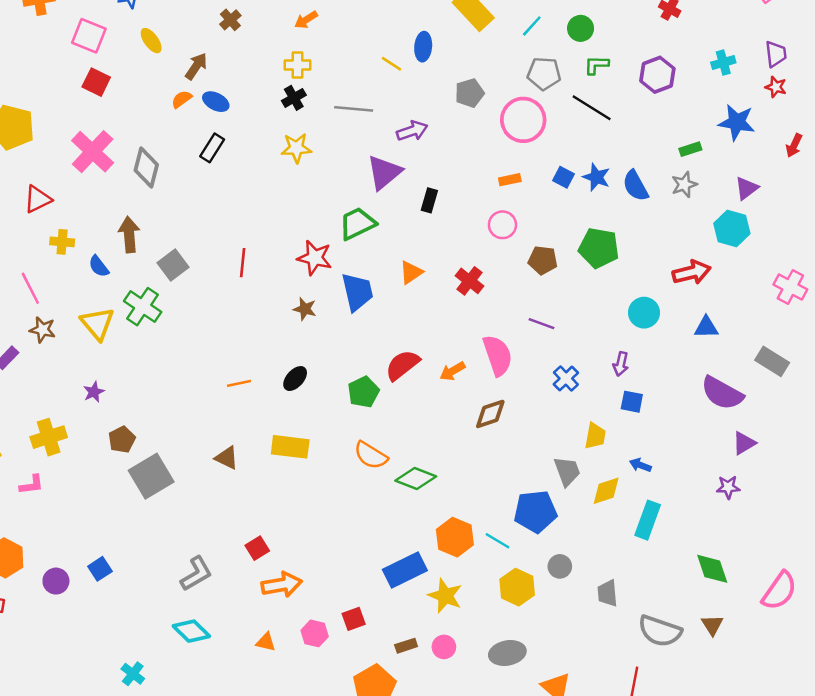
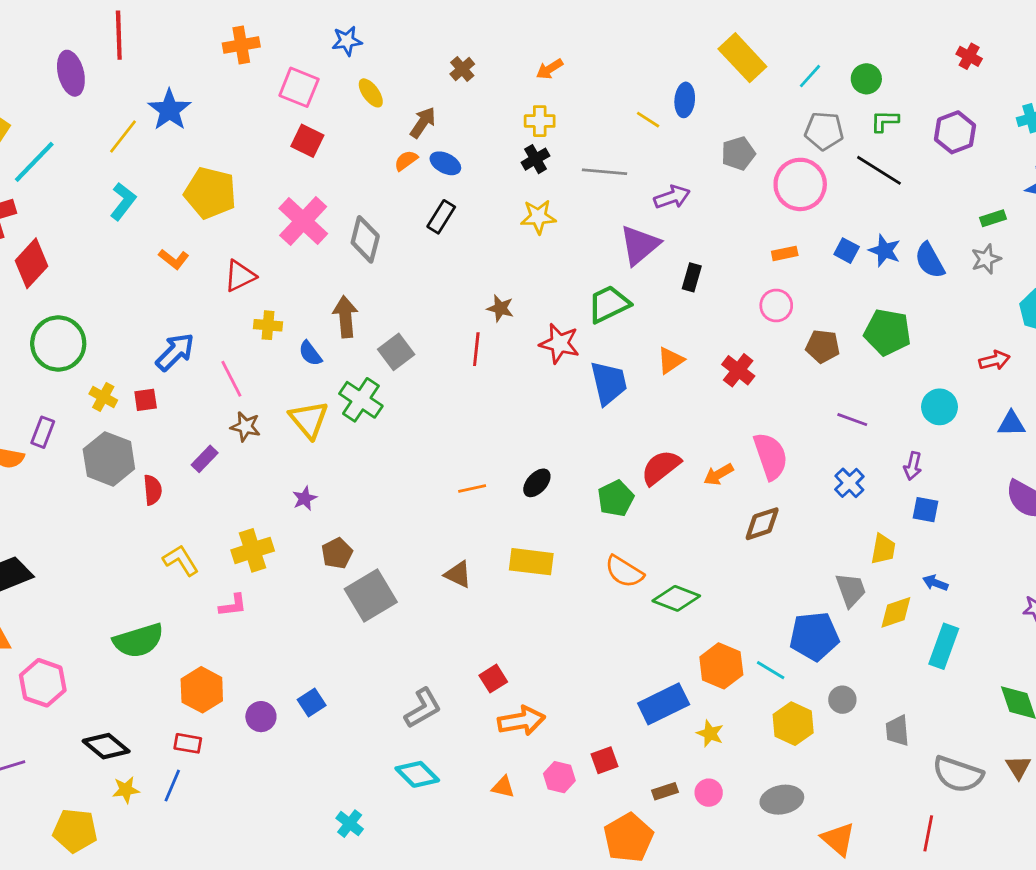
red arrow: (692, 272) -> (994, 360), size x0.7
brown star: (305, 309) -> (500, 308), moved
purple line: (542, 324) -> (852, 420), moved
yellow star: (445, 596) -> (710, 733), size x0.7

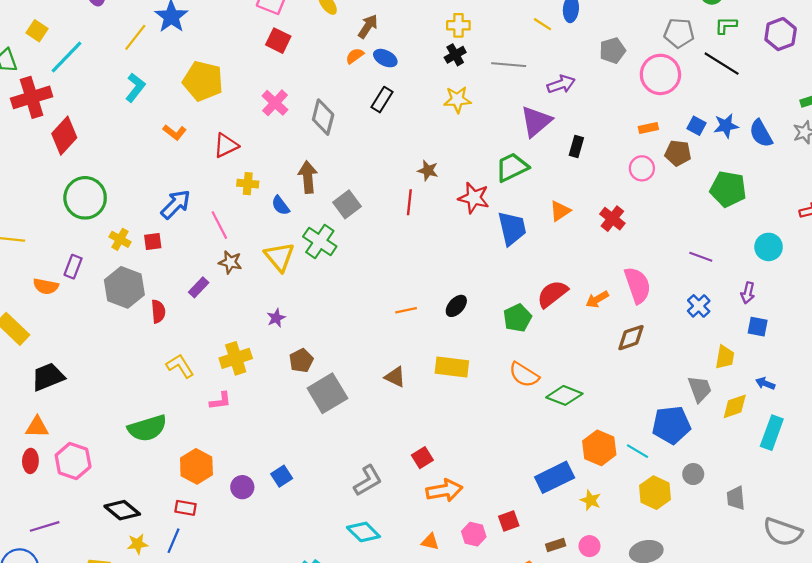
pink cross: (303, 221) -> (275, 103), size x0.7
blue star: (885, 251) -> (726, 126), turned -30
brown pentagon: (823, 346) -> (678, 153), moved

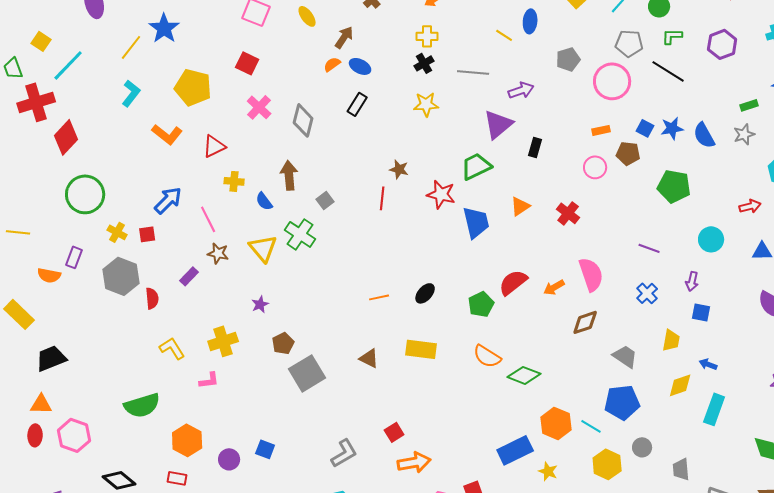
red square: (278, 41) -> (247, 63), moved
orange L-shape: (175, 132) -> (167, 134), size x1.4
gray square: (347, 204) -> (325, 200), size x0.7
gray trapezoid: (700, 389) -> (625, 356), moved, turned -36
blue square: (282, 476) -> (265, 449), turned -36

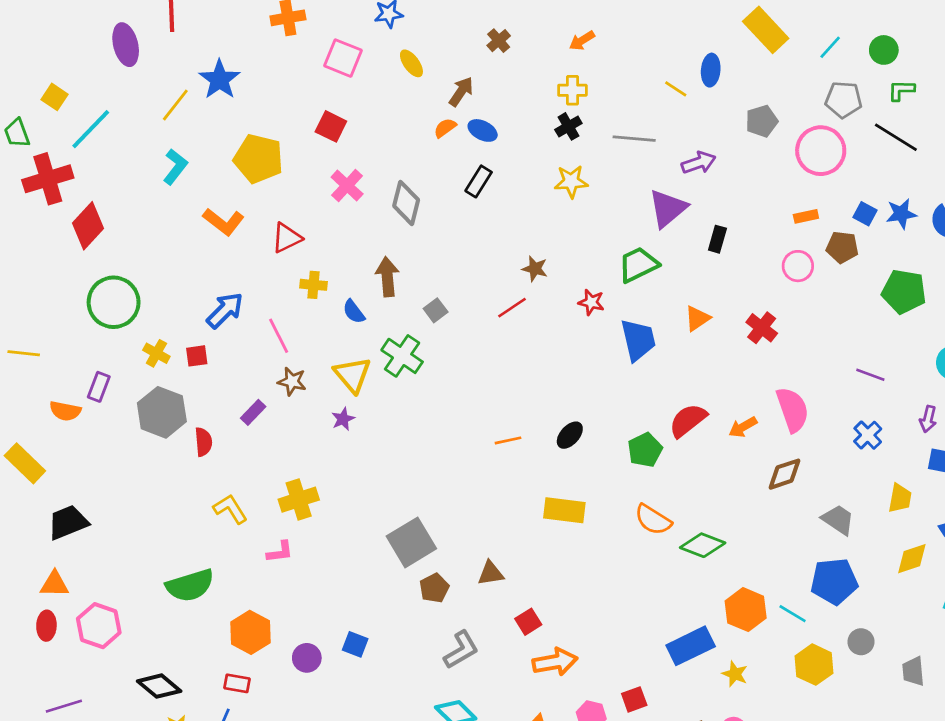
red star: (441, 194) -> (591, 302), size x0.7
red line: (382, 198) -> (512, 308), turned 50
purple star: (260, 304) -> (343, 419), moved
brown pentagon: (283, 343) -> (434, 588), moved
brown triangle: (369, 358) -> (491, 573), moved, turned -35

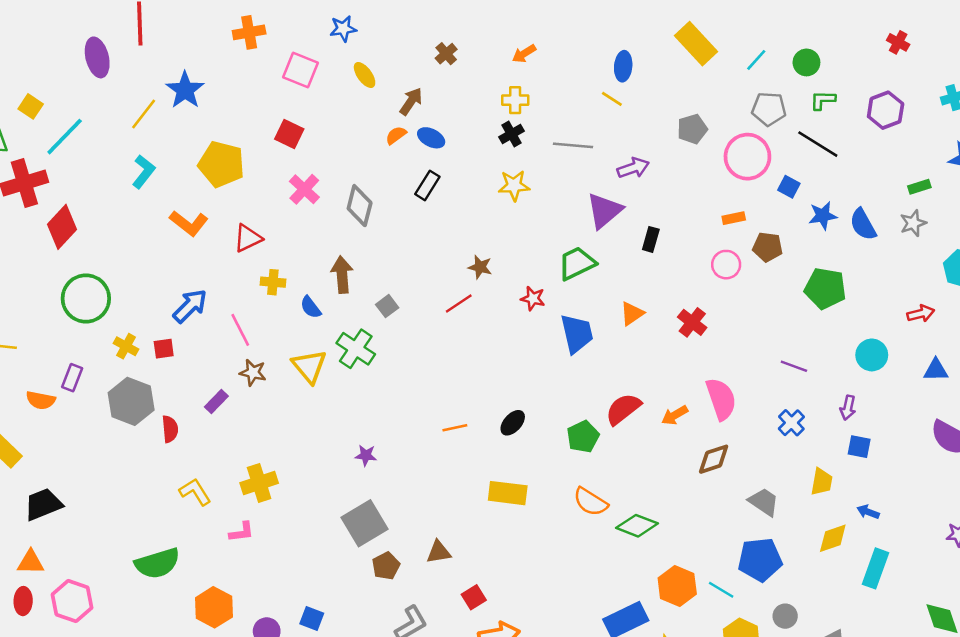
blue ellipse: (711, 70) -> (623, 66), moved
blue square: (865, 214) -> (789, 187), moved
purple star: (343, 419) -> (366, 455), moved, turned 30

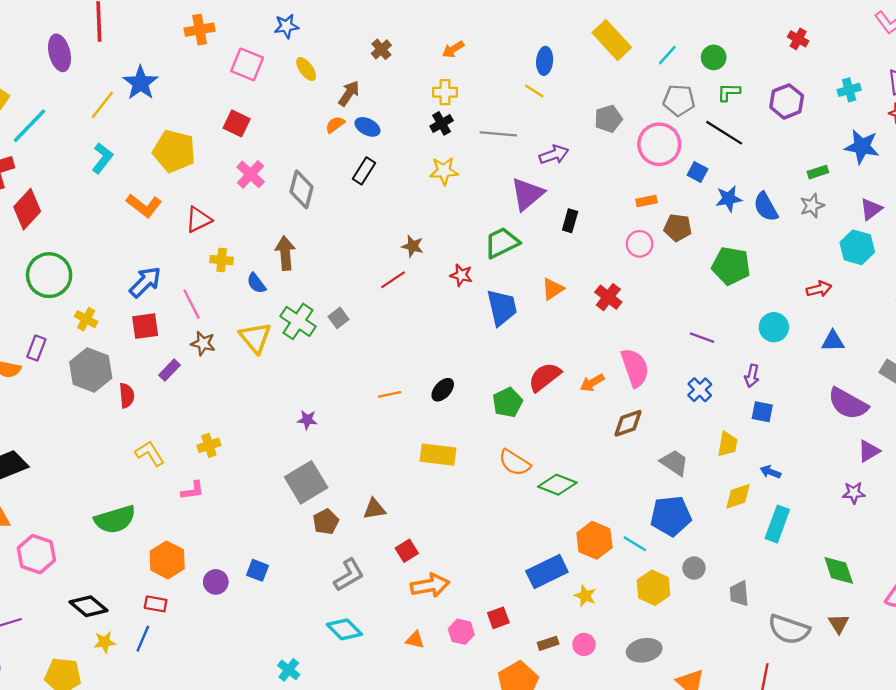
gray square: (387, 306) -> (339, 318), moved
red square: (164, 349) -> (145, 326), moved, size x1.4
yellow cross: (259, 483) -> (209, 445), size x0.7

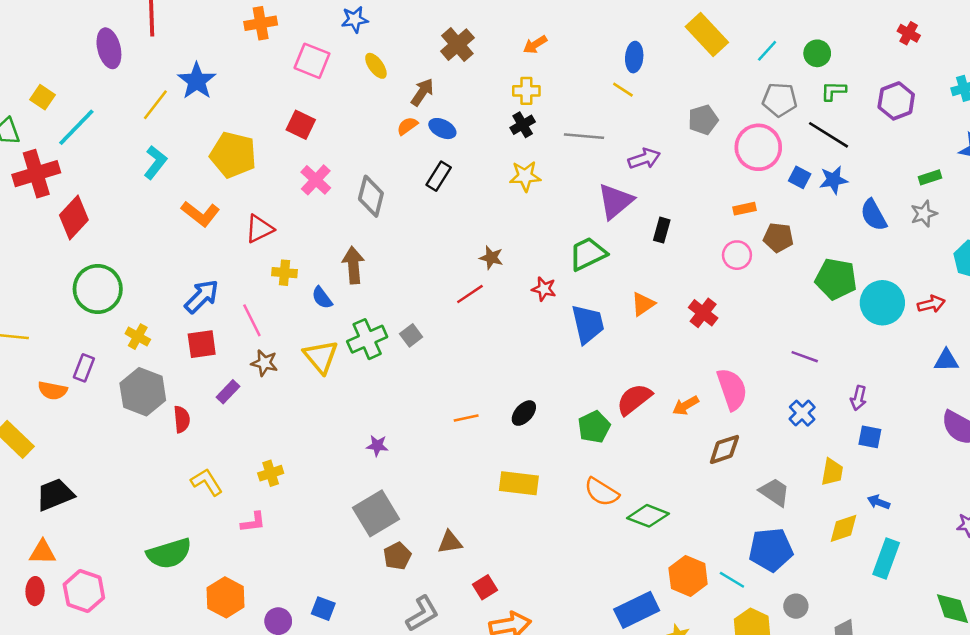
brown cross: (381, 49) -> (457, 45), size x1.5
blue star: (729, 199) -> (833, 180), moved
green cross: (298, 321) -> (367, 339), turned 32
cyan circle: (774, 327) -> (882, 303), moved, size x1.4

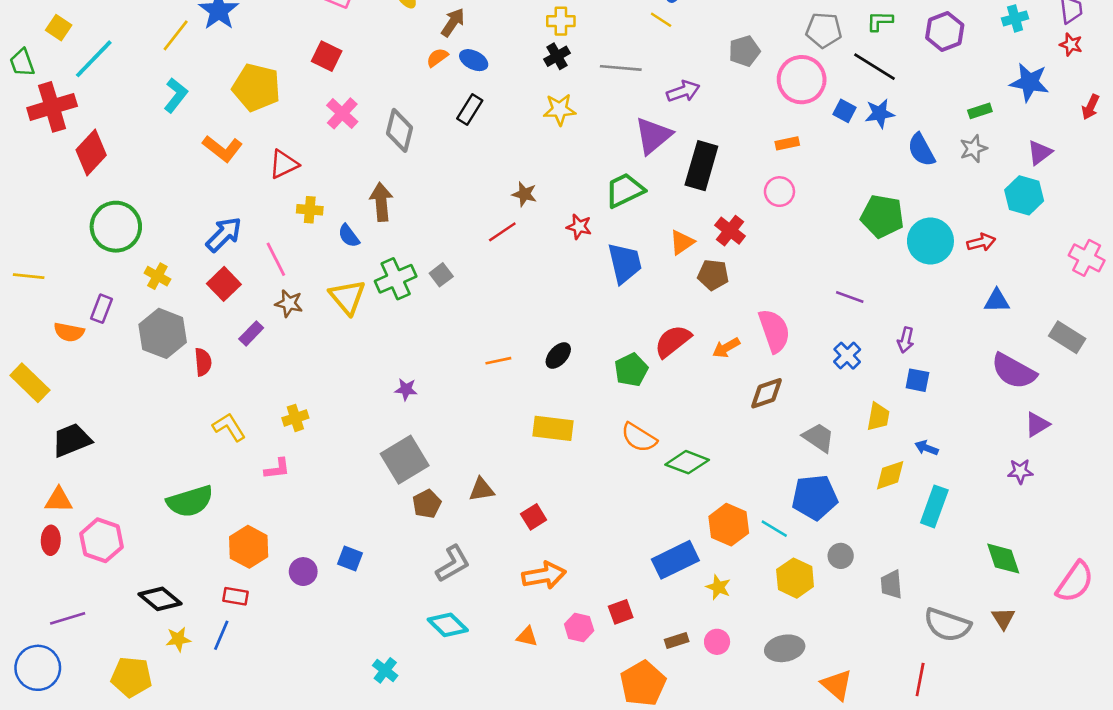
black rectangle: (662, 230) -> (701, 166), size x1.8
brown pentagon: (778, 238) -> (713, 275), moved
red cross: (703, 313) -> (730, 231), moved
red square: (202, 344) -> (224, 284), turned -36
red square: (485, 587) -> (534, 517), moved

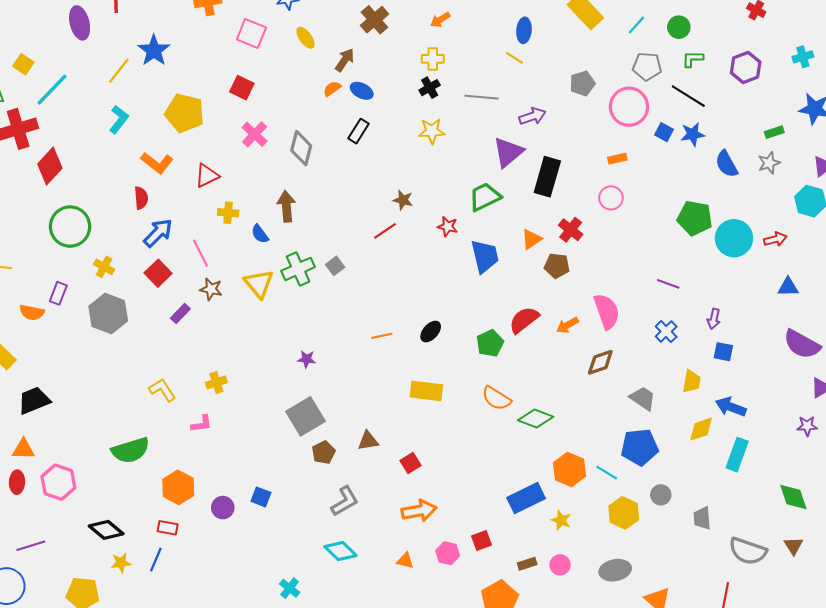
red semicircle: (203, 362) -> (141, 198), moved
blue arrow: (927, 448) -> (731, 407), size x1.6

